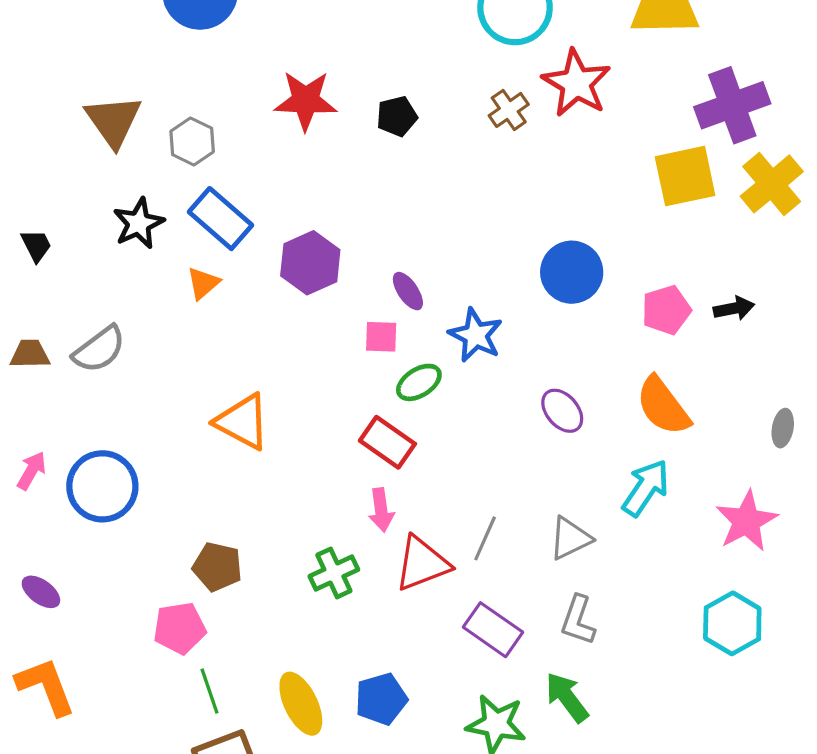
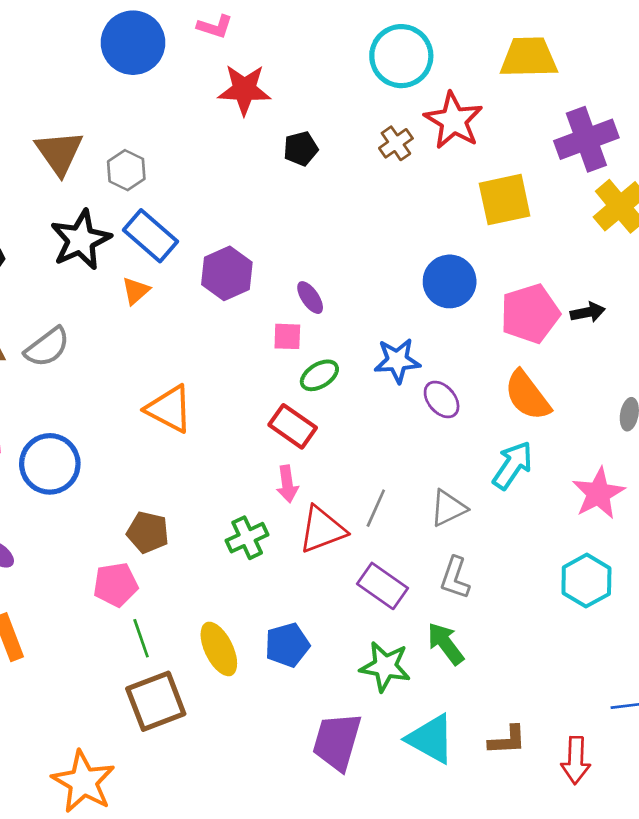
red star: (306, 100) -> (244, 90), moved
yellow square: (685, 176) -> (505, 200), moved
black star: (139, 223) -> (81, 240), size x1.4
pink pentagon: (666, 310) -> (530, 314), size x1.4
blue star: (476, 335) -> (397, 361), moved, turned -30

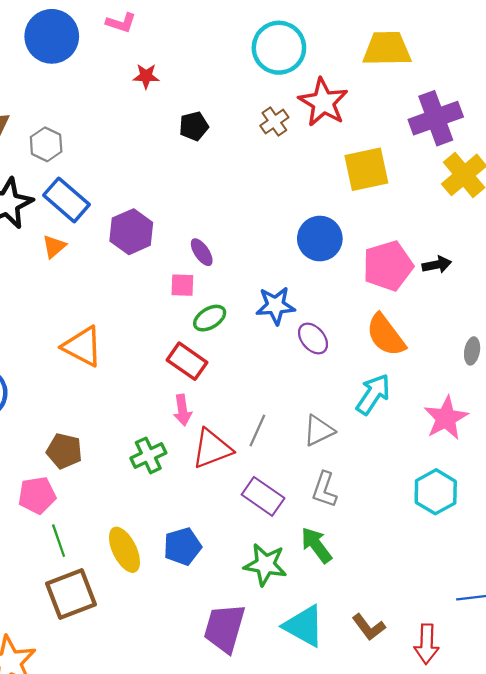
red star: (244, 90) -> (146, 76), size x0.6
brown L-shape: (507, 740) -> (369, 627), turned 56

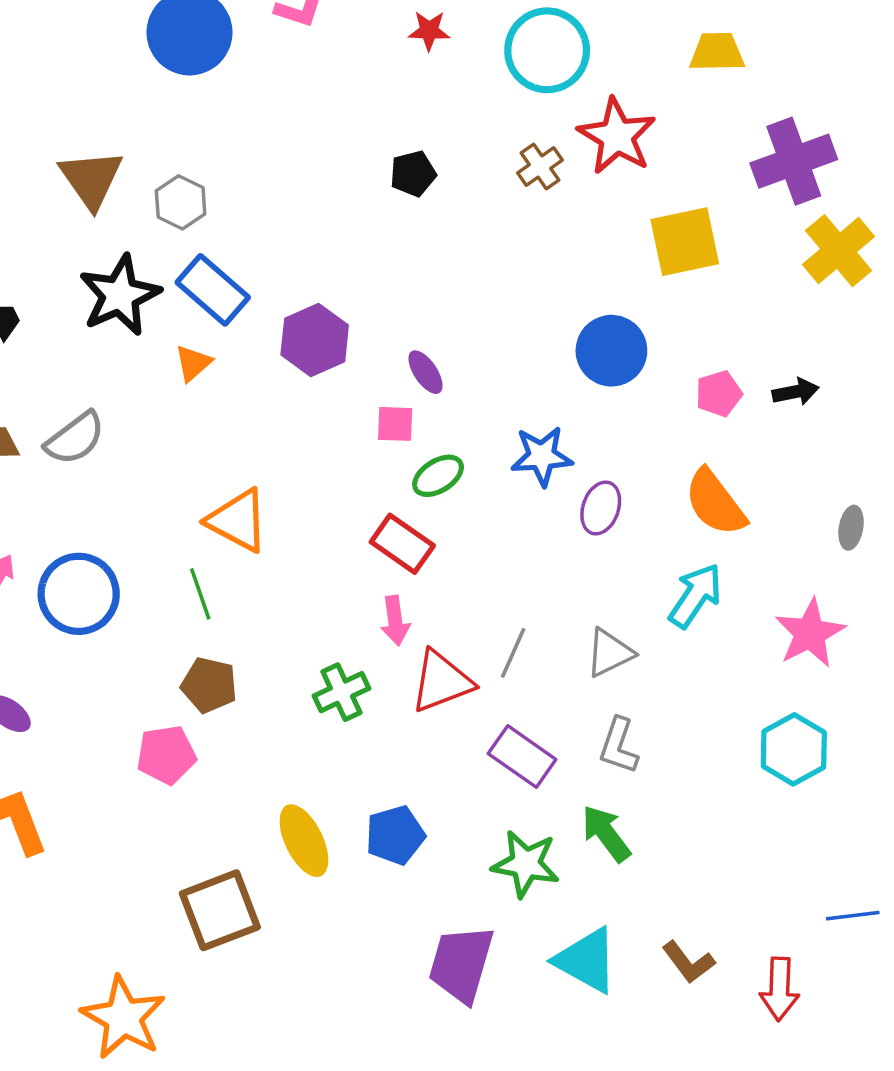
yellow trapezoid: (387, 49) -> (717, 52), size x0.7
red star: (146, 76) -> (429, 31), moved
pink pentagon: (388, 266) -> (719, 394), size x0.6
purple ellipse: (313, 338) -> (601, 508), turned 60
green line: (59, 541) -> (200, 594), moved

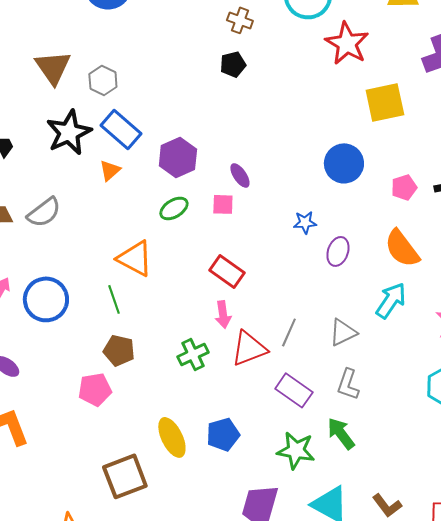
brown cross: (540, 167) -> (240, 20), moved, turned -35
blue star: (542, 456) -> (305, 222), size x0.7
green ellipse: (438, 476) -> (174, 208), moved

